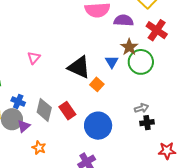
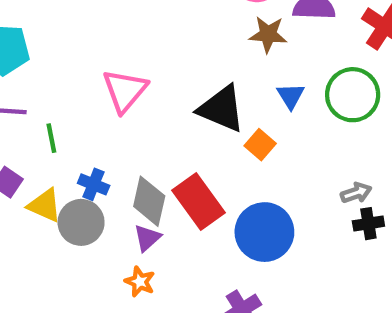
brown star: (129, 47) -> (268, 34), moved, turned -30
pink triangle: (34, 58) -> (125, 91), size x1.6
red rectangle: (67, 111) -> (199, 202), size x1.4
purple triangle: (24, 126) -> (147, 238), moved

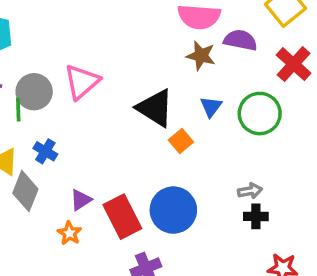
gray diamond: (149, 201) -> (25, 191), moved
red rectangle: (199, 202) -> (122, 217), moved
gray circle: (81, 222) -> (34, 92), moved

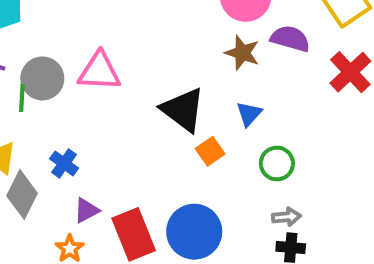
pink triangle: (82, 82) -> (99, 71), turned 39
green circle: (260, 114) -> (277, 163), moved, size x0.7
blue cross: (45, 151) -> (64, 163), moved

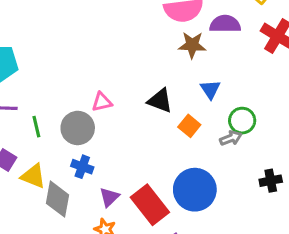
pink triangle: (99, 71) -> (102, 102), moved, size x0.6
gray circle: (42, 78) -> (78, 128), moved
black triangle: (183, 110) -> (160, 101), size x0.7
gray arrow: (286, 217) -> (231, 138), moved

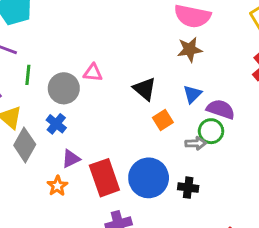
purple semicircle: (225, 24) -> (221, 109), moved
brown star: (192, 45) -> (190, 49), turned -30
black cross: (271, 181) -> (188, 188), moved

